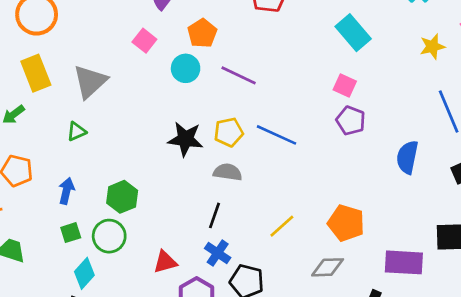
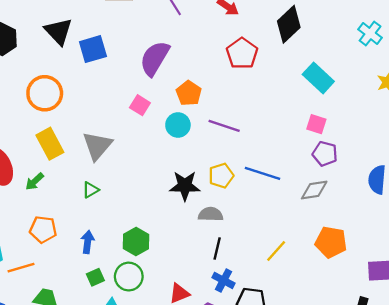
gray semicircle: (228, 172) -> (211, 214), moved
gray diamond: (328, 267) -> (314, 190), moved

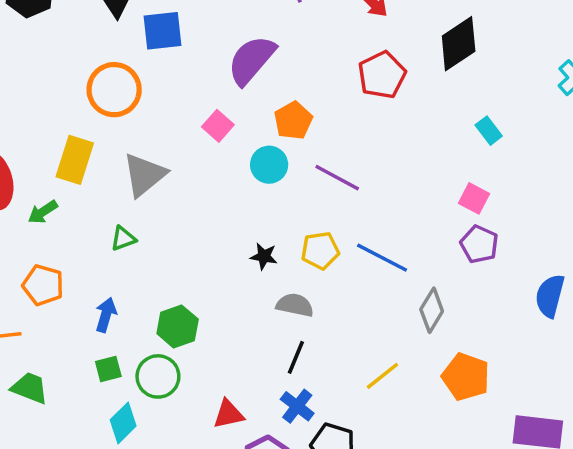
cyan rectangle: (318, 78) -> (489, 131), size x0.6
orange circle: (45, 93) -> (114, 90), moved
yellow rectangle: (50, 144) -> (75, 160), turned 36
black star: (185, 186) -> (264, 256), size x0.6
gray diamond: (314, 190) -> (432, 310), moved, turned -60

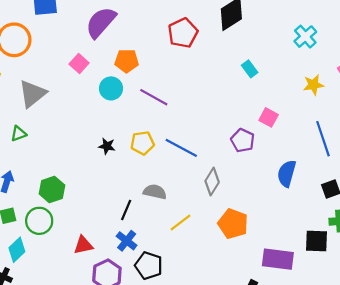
orange pentagon: (293, 120) -> (127, 61), turned 30
pink square: (474, 198) -> (269, 117), moved
gray semicircle: (295, 305) -> (155, 192), moved

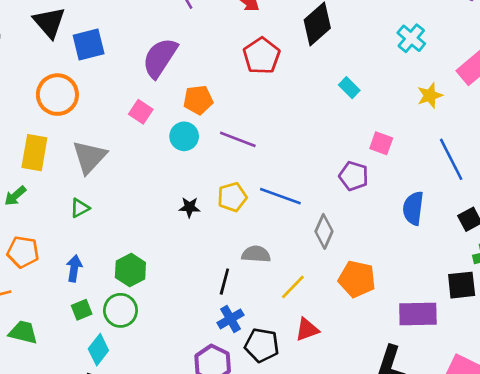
blue cross: (127, 241) -> (230, 319), turned 30
red triangle: (83, 245) -> (307, 330), moved

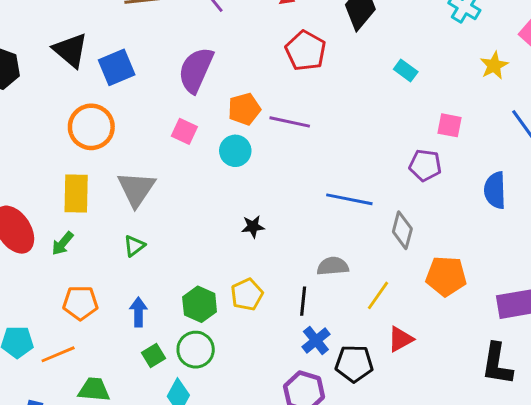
purple line: (238, 139) -> (290, 122), moved
yellow pentagon: (232, 197) -> (247, 295), moved

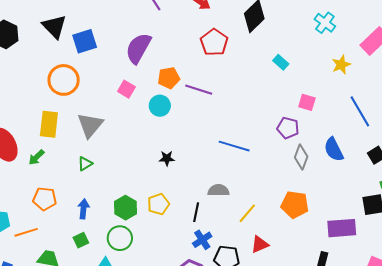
blue semicircle: (495, 190) -> (334, 149), turned -30
gray diamond: (402, 230) -> (301, 157), moved
green square: (153, 355) -> (81, 240), moved

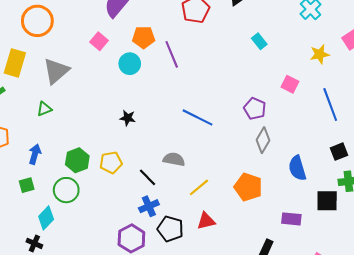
purple line: (199, 90) -> (172, 54), turned 40
pink square: (307, 102) -> (290, 84), moved
blue semicircle: (334, 149) -> (297, 168), moved
black line: (196, 212) -> (148, 177), turned -66
purple rectangle: (342, 228) -> (291, 219), size x0.7

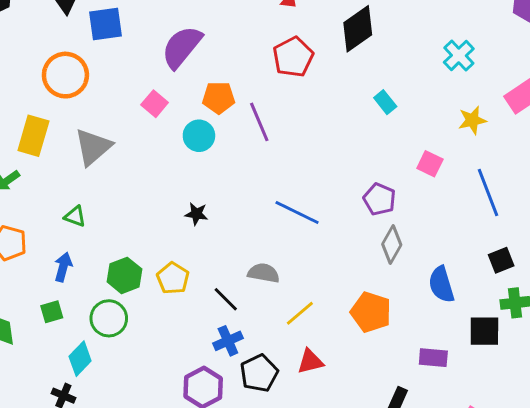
green triangle: (44, 109) -> (75, 216), moved, turned 42
yellow pentagon: (111, 163) -> (173, 278), turned -30
black pentagon: (170, 229) -> (259, 373), turned 30

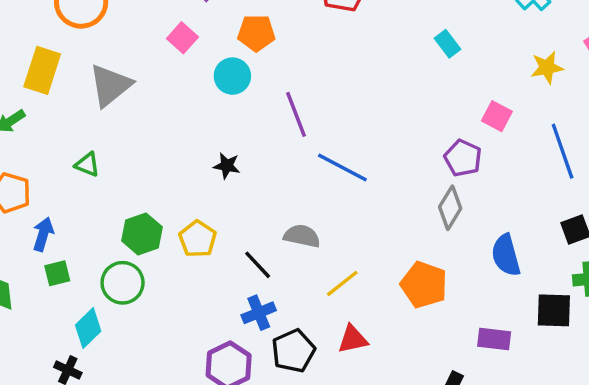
purple line: (259, 122) -> (296, 114), moved
purple pentagon: (380, 199) -> (463, 158), moved
blue arrow: (63, 267) -> (43, 234), moved

